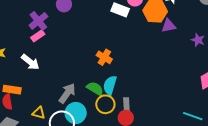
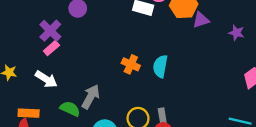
cyan semicircle: (110, 85) -> (160, 66), moved
green semicircle: (95, 89) -> (70, 109), moved
gray arrow: (67, 93) -> (91, 97), moved

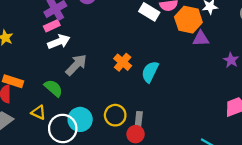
white arrow: (46, 79) -> (59, 42), moved, turned -70
gray arrow: (91, 97) -> (76, 65), moved

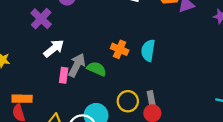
pink rectangle: (52, 26) -> (64, 75), moved, turned -40
green semicircle: (53, 88) -> (97, 69), moved

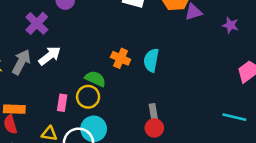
gray arrow: (77, 65) -> (21, 62), moved
pink rectangle: (64, 75) -> (62, 103), moved
yellow circle: (128, 101) -> (88, 97), moved

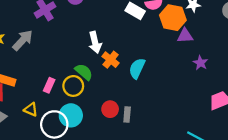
purple star: (230, 25) -> (200, 63), moved
white arrow: (50, 56) -> (95, 42), moved, turned 100
red circle: (154, 128) -> (110, 109), moved

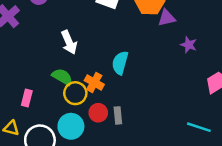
orange cross: (111, 60) -> (94, 82), moved
yellow circle: (73, 86) -> (75, 93), moved
cyan circle: (71, 115) -> (71, 126), moved

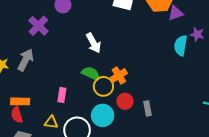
cyan semicircle: (120, 63) -> (181, 46), moved
orange cross: (94, 82) -> (119, 75), turned 35
gray rectangle: (118, 115) -> (148, 108), moved

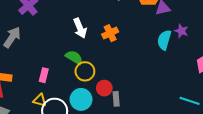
orange cross: (119, 75) -> (110, 33), moved
gray rectangle: (148, 108) -> (116, 99), moved
yellow triangle: (51, 122) -> (40, 100), moved

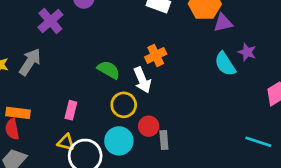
white arrow: (80, 28) -> (142, 80), moved
cyan semicircle: (164, 40) -> (225, 64), turned -48
green semicircle: (74, 57) -> (109, 70), moved

